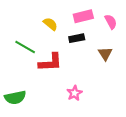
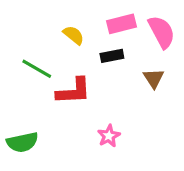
pink semicircle: (111, 22) -> (162, 32), size x1.5

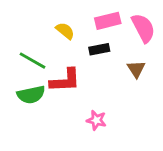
pink star: (109, 136) -> (96, 120), turned -30
green semicircle: (22, 142) -> (31, 95), moved

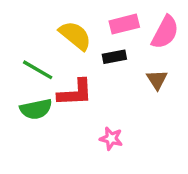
pink semicircle: (143, 28) -> (165, 32), turned 56
yellow semicircle: (65, 31) -> (75, 36), size x1.5

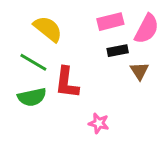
yellow semicircle: (75, 36) -> (48, 29), moved
black rectangle: (114, 57) -> (118, 51), moved
red L-shape: (75, 93) -> (67, 83), turned 100

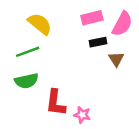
green line: (33, 62) -> (28, 52), turned -50
red L-shape: (67, 83) -> (56, 103), moved
pink star: (99, 123) -> (82, 115), moved

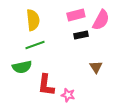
yellow semicircle: (40, 24) -> (33, 20), turned 45
green line: (28, 52) -> (35, 45), moved
brown triangle: (116, 59) -> (96, 67), moved

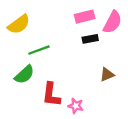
yellow semicircle: (33, 20) -> (19, 24), moved, turned 60
green semicircle: (22, 67) -> (24, 75), turned -30
brown triangle: (96, 67) -> (107, 75), turned 40

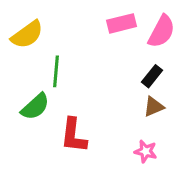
black rectangle: (90, 39) -> (152, 76), moved, turned -40
green line: (39, 50) -> (56, 71), turned -65
pink star: (76, 106) -> (146, 151), moved

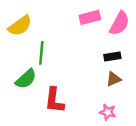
black rectangle: (152, 76) -> (112, 56), turned 42

